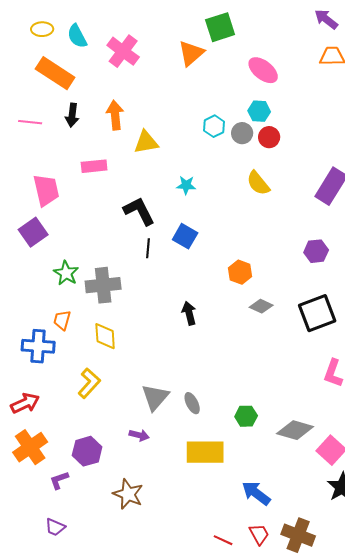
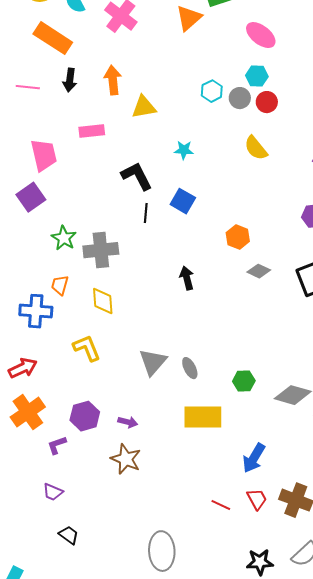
yellow L-shape: (89, 383) -> (87, 348), turned -64
purple arrow: (139, 435) -> (128, 422), moved
blue arrow: (256, 493) -> (254, 458), turned -96

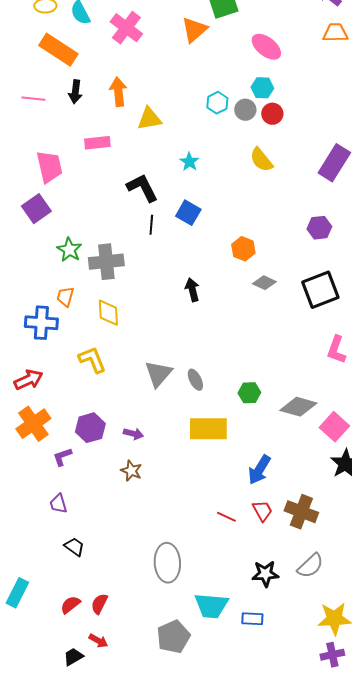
cyan star: (184, 150) -> (189, 162), turned 30
brown star: (126, 459) -> (131, 471), size x0.7
purple trapezoid: (53, 492) -> (58, 504), turned 50

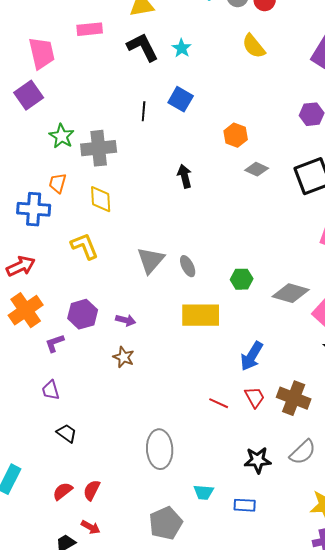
black L-shape: (142, 188) -> (143, 47), moved
cyan trapezoid: (211, 606) -> (204, 492), size x0.6

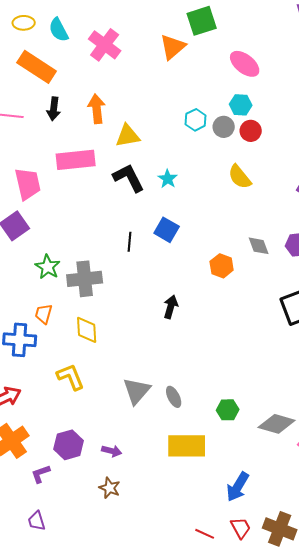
pink rectangle: (90, 29) -> (76, 160), size x1.5
gray diamond: (257, 169) -> (259, 246), moved, turned 45
black arrow: (185, 176) -> (171, 307), turned 30

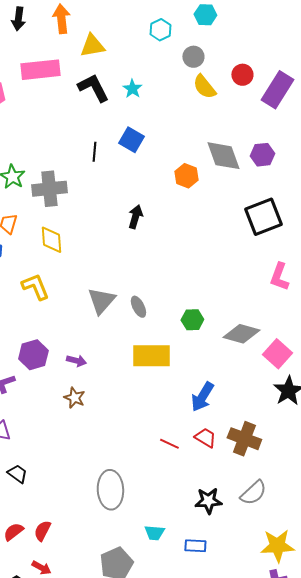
gray circle: (224, 127) -> (193, 57), moved
red circle: (251, 131) -> (242, 75), moved
gray diamond: (259, 246) -> (223, 156), size x1.6
red trapezoid: (241, 528) -> (205, 438), turned -30

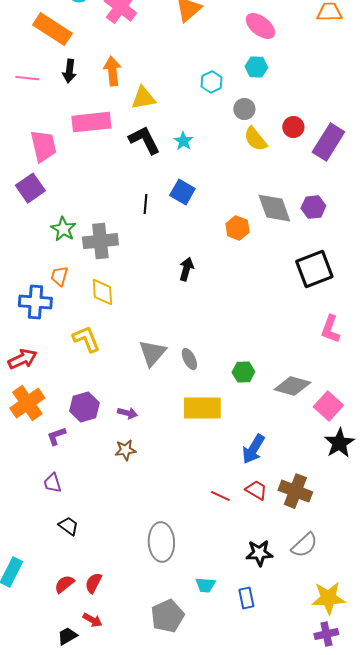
brown star: (74, 398) -> (125, 450), turned -30
blue rectangle: (195, 546) -> (246, 598), turned 75

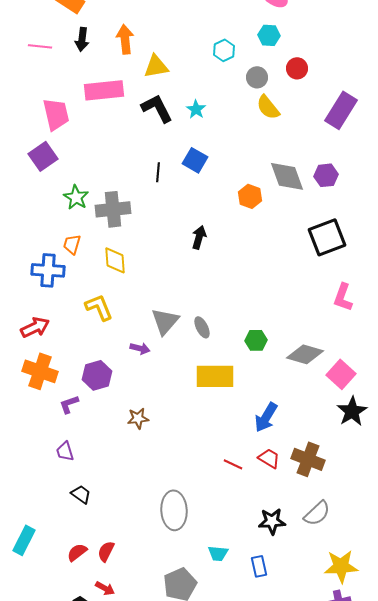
red circle: (293, 127) -> (297, 68), moved
orange cross: (27, 403) -> (40, 371), turned -36
purple arrow: (127, 413) -> (140, 348), moved

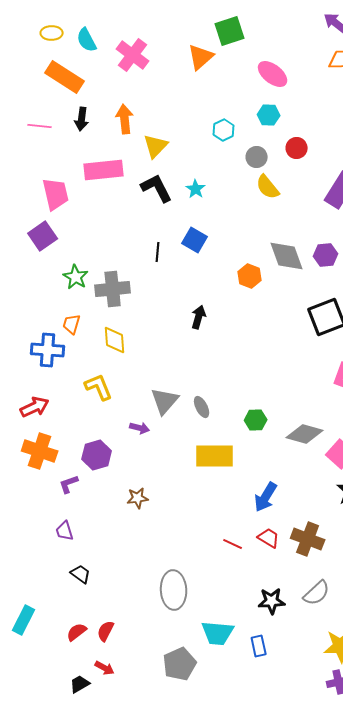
yellow triangle: (156, 66) -> (156, 146), turned -36
cyan trapezoid: (218, 553) -> (218, 633), size x1.6

